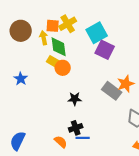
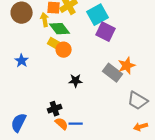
green diamond: (59, 47) -> (60, 29), turned -30
black cross: (76, 128) -> (55, 109), moved
blue line: (83, 138) -> (76, 124), moved

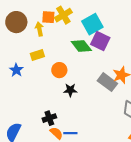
green diamond: (60, 29) -> (81, 46), moved
yellow rectangle: (55, 44) -> (37, 55), moved, turned -48
orange circle: (64, 50) -> (59, 70), moved

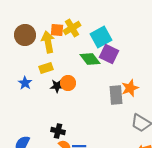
yellow arrow: (39, 29) -> (48, 42), size x1.5
gray rectangle: (107, 82) -> (116, 95), turned 48
black star: (70, 90) -> (57, 86), moved
black cross: (49, 118) -> (58, 131), turned 32

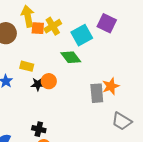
yellow arrow: (48, 42) -> (28, 16), moved
purple square: (109, 54) -> (107, 23), moved
yellow rectangle: (46, 68) -> (27, 66), turned 32

